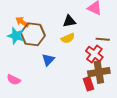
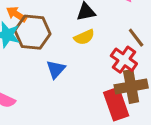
brown line: (103, 39) -> (136, 38), turned 48
red rectangle: (89, 84) -> (116, 104), size x1.5

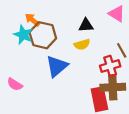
red cross: (124, 60) -> (110, 66), turned 30
blue triangle: (56, 69) -> (57, 66), size x1.5

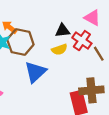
red cross: (110, 66) -> (82, 41), moved, turned -36

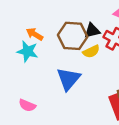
brown hexagon: (20, 42) -> (73, 36), moved

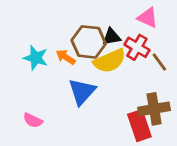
orange arrow: (35, 34) -> (66, 57), moved
yellow semicircle: (91, 51) -> (110, 61), size x1.6

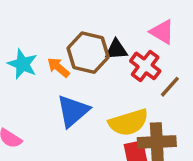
yellow semicircle: (110, 61) -> (128, 122), moved
brown line: (159, 62) -> (170, 87), turned 72

